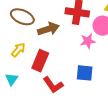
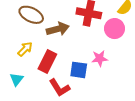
pink star: (88, 41) -> (100, 58), moved
blue square: (85, 73) -> (79, 70), moved

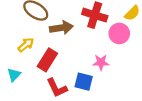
blue square: (79, 70) -> (84, 82), moved

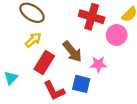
brown arrow: (61, 28) -> (72, 51), moved, turned 60
yellow arrow: (26, 45) -> (33, 40), moved

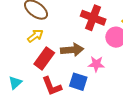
brown arrow: (72, 51) -> (72, 50), turned -60
cyan triangle: (11, 78) -> (15, 83), moved

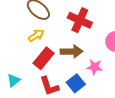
red cross: (93, 18) -> (80, 20), moved
blue square: (78, 82) -> (76, 83), turned 30

